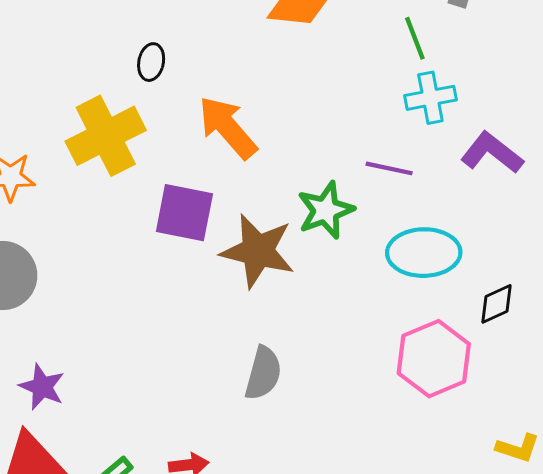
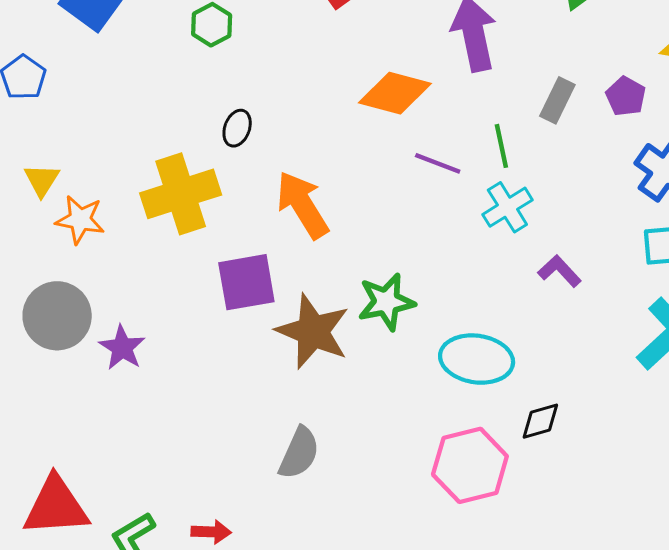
cyan cross: (430, 98) -> (507, 207), turned -30
purple L-shape: (492, 153) -> (560, 271), size x0.7
purple line: (389, 168) -> (438, 163), moved
purple square: (184, 213) -> (246, 282), turned -30
purple star: (42, 387) -> (122, 348), moved

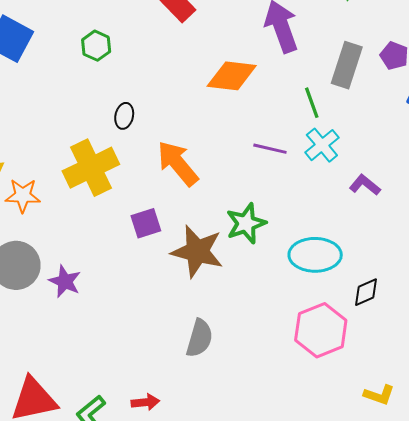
gray rectangle: (557, 100) -> (347, 65), size x1.4
purple line: (438, 163) -> (270, 149), moved
purple square: (246, 282) -> (146, 223), size x0.7

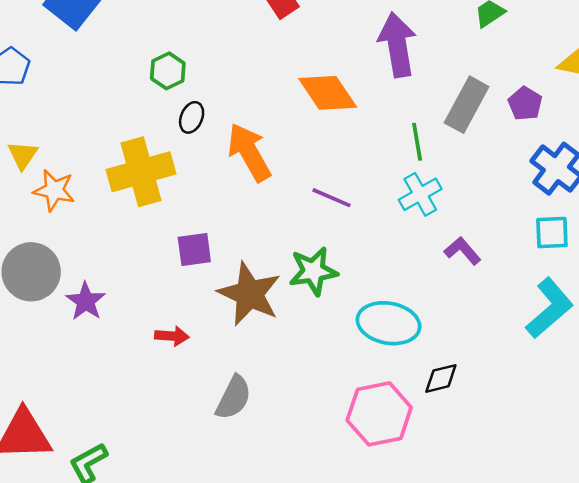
green hexagon: (96, 46) -> (168, 71), moved
orange diamond: (232, 76) -> (328, 93), turned 39
purple line: (270, 149) -> (332, 198), moved
orange arrow: (178, 163) -> (249, 152), moved
red arrow: (145, 402) -> (172, 336), moved

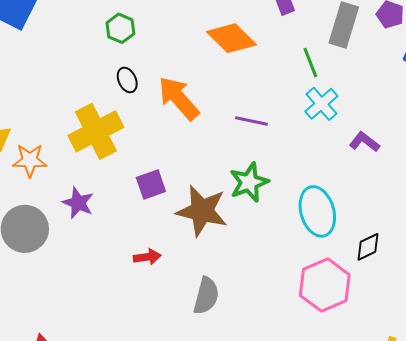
green hexagon: (168, 71) -> (120, 28), moved
black ellipse: (192, 117) -> (127, 80), turned -35
purple star: (86, 301) -> (78, 203), moved
cyan ellipse: (389, 323) -> (317, 211), turned 75

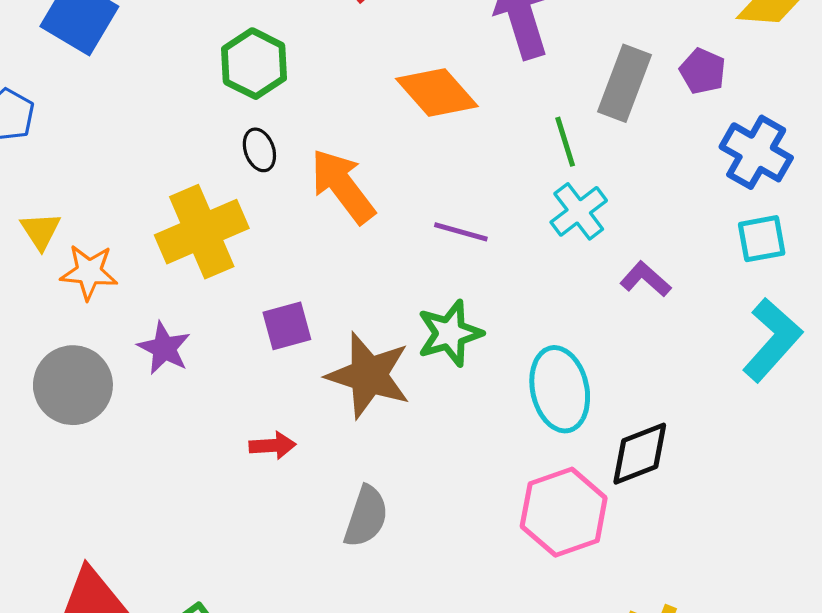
green hexagon: (120, 28) -> (254, 64), size x1.4
black diamond: (368, 247) -> (640, 454), size x1.4

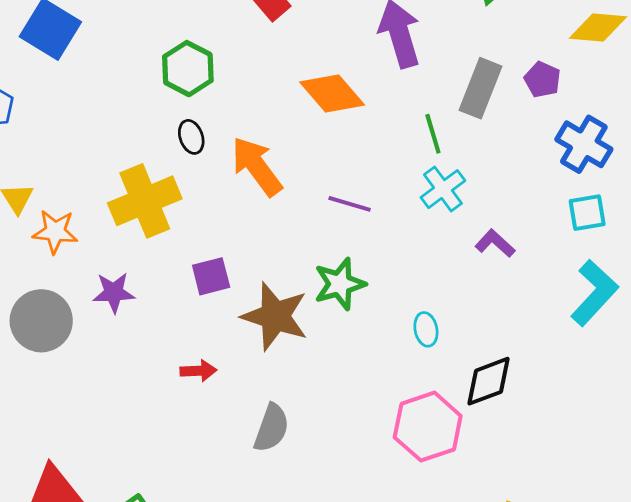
purple star: (164, 348) -> (114, 293), turned -30
cyan ellipse: (560, 389) -> (426, 329), size x0.5

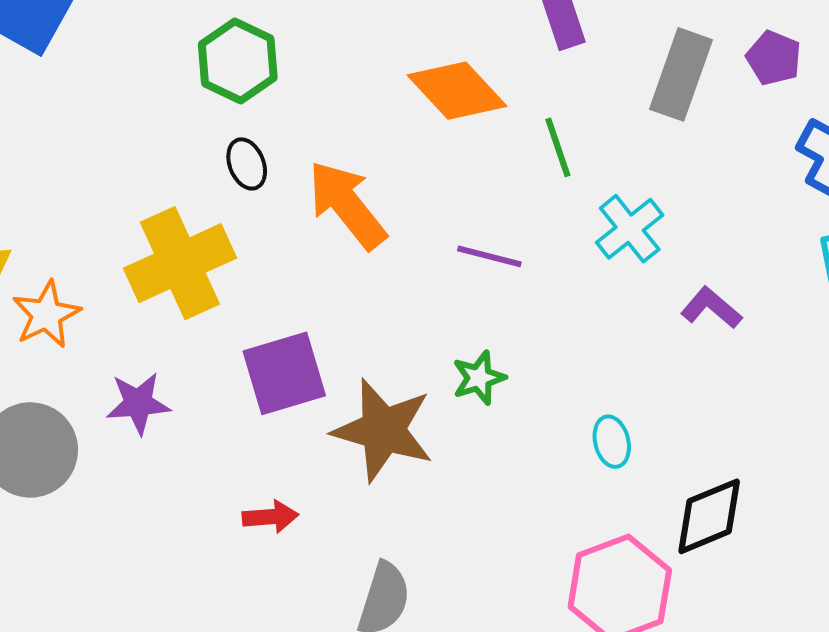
green line: (433, 134) -> (558, 147), moved
orange star: (55, 232) -> (46, 315), turned -30
purple square: (211, 276) -> (284, 373), size x1.4
green star: (340, 284) -> (479, 378), size x0.7

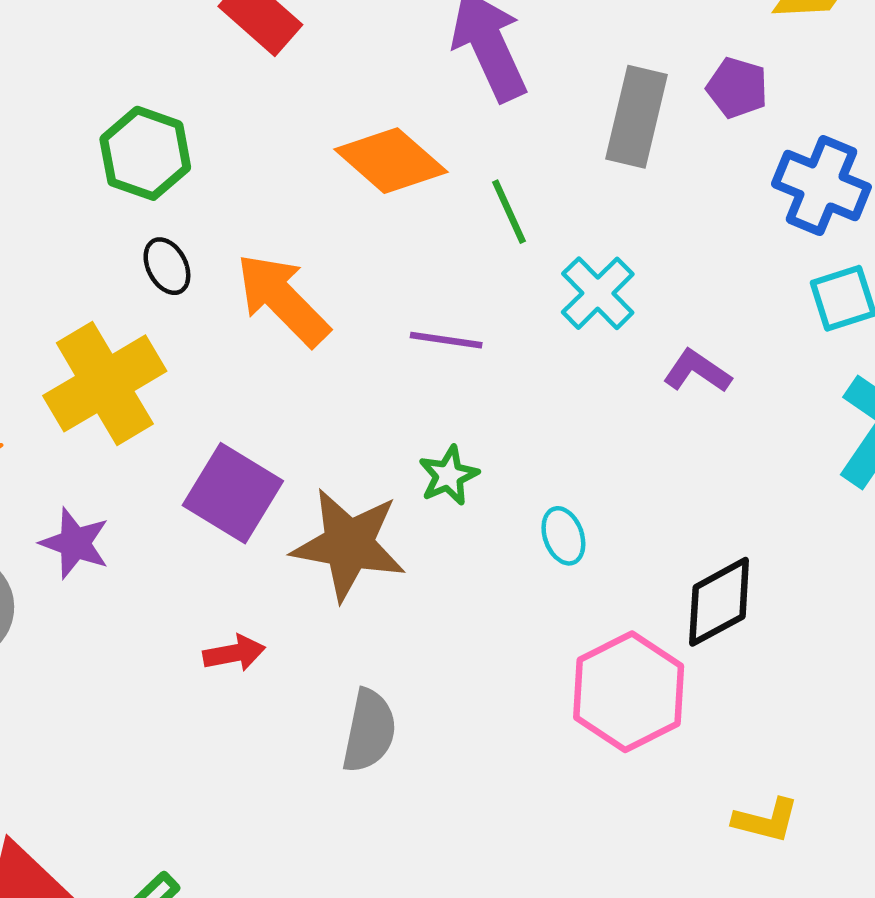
purple square: (284, 373) -> (233, 493), turned -36
purple star: (138, 403) -> (75, 543), turned 30
cyan ellipse: (612, 442) -> (563, 536), moved

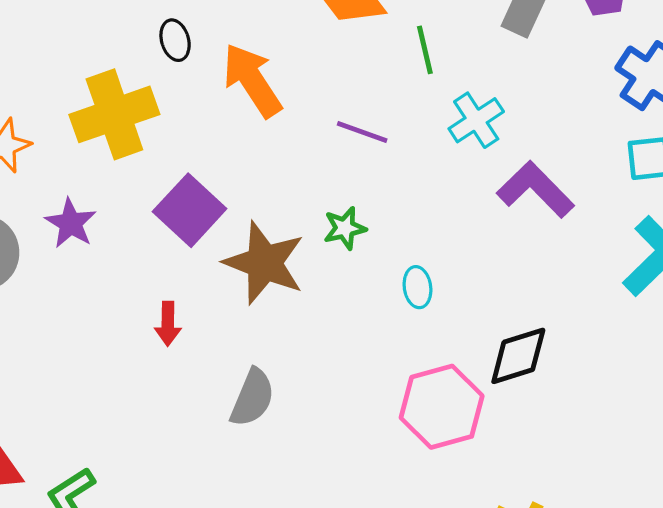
purple L-shape: (697, 371) -> (535, 189), size x1.6
red arrow: (234, 653) -> (168, 324), turned 90

